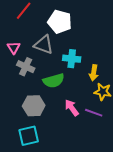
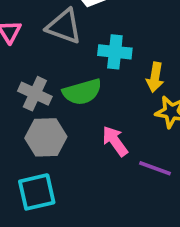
gray cross: (26, 67) -> (35, 94), moved
purple line: (94, 113) -> (155, 168), moved

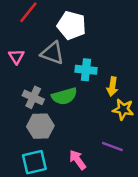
pink arrow: (115, 141) -> (78, 160), moved

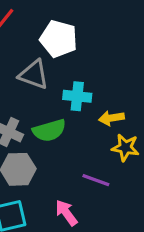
yellow arrow: (112, 87) -> (111, 118), turned 72
purple line: (112, 147) -> (96, 180), moved

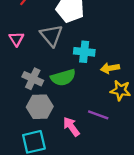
gray triangle: (34, 75) -> (51, 35), turned 30
pink arrow: (66, 213) -> (71, 127), moved

